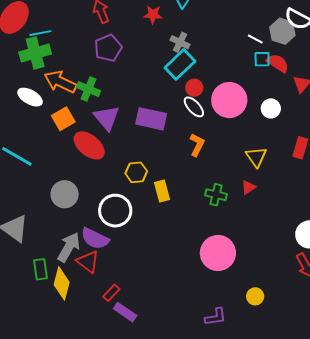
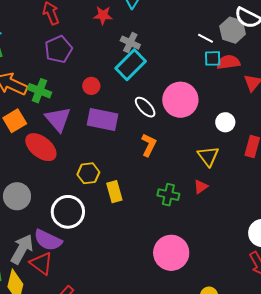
red semicircle: (278, 63) -> (228, 62), turned -40
red circle: (194, 88) -> (91, 86), moved
white circle: (271, 108) -> (225, 122), moved

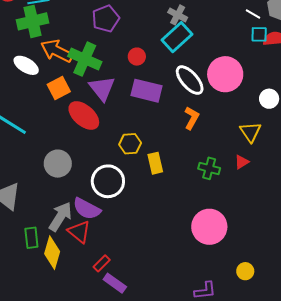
green cross: (39, 91) -> (85, 59), size x1.4
white ellipse: (145, 107) -> (190, 80), size x1.4

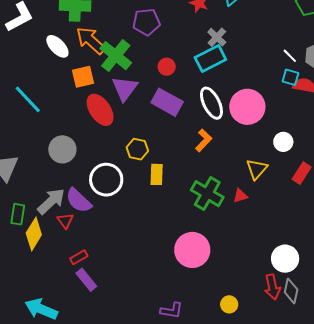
green cross: (209, 168) -> (207, 194), size x1.5
red triangle: (79, 232) -> (65, 221), size x0.7
yellow circle: (245, 271) -> (229, 304), moved

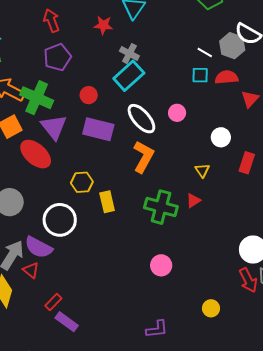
cyan square: (291, 77) -> (200, 75), moved
pink circle: (247, 107) -> (177, 113), size x0.5
orange L-shape: (204, 140) -> (143, 157), size x1.4
yellow triangle: (257, 169) -> (202, 170), size x0.7
pink circle: (192, 250) -> (161, 265), size x0.6

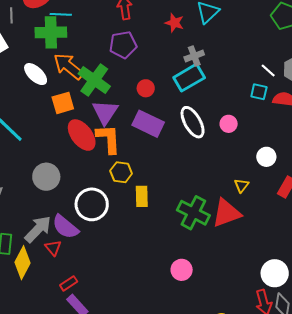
gray cross: (129, 54) -> (194, 56), turned 30
orange L-shape: (143, 157) -> (108, 139), moved, turned -44
red triangle: (193, 201) -> (227, 213), size x2.0

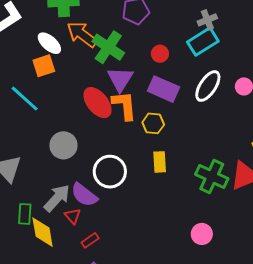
orange square: (63, 103) -> (44, 66), moved
white ellipse: (193, 122) -> (208, 86), turned 64
yellow hexagon: (121, 172) -> (153, 123), moved
yellow diamond: (22, 263) -> (43, 232), turned -36
red rectangle: (69, 283) -> (90, 240), moved

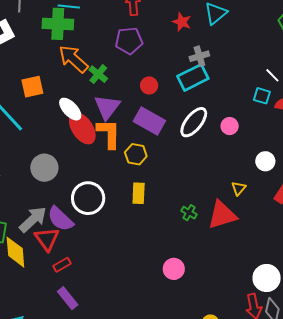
white ellipse: (49, 43) -> (70, 109), moved
green cross: (108, 47) -> (98, 74), size x0.6
green cross: (212, 177) -> (189, 213), size x0.5
red triangle: (73, 216) -> (47, 239), size x1.5

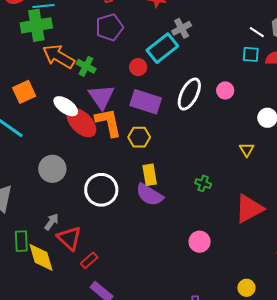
cyan rectangle: (193, 77) -> (162, 48), moved
red triangle: (222, 215) -> (249, 209), moved
gray arrow: (33, 219) -> (52, 222), size x0.6
purple semicircle: (60, 219) -> (150, 195), moved

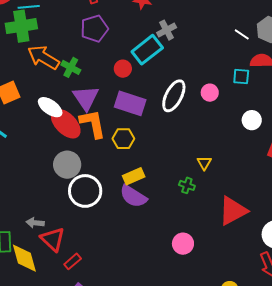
cyan square: (251, 54) -> (241, 76), moved
yellow triangle: (247, 150) -> (204, 163), moved
gray circle: (52, 169) -> (67, 165), moved
yellow rectangle: (150, 175) -> (134, 176), turned 75
gray arrow: (52, 222) -> (35, 223), turned -120

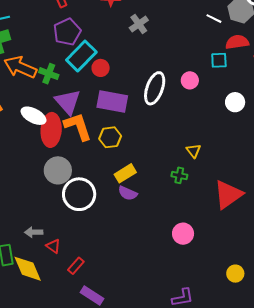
cyan rectangle: (147, 50) -> (81, 56), moved
red ellipse: (66, 124) -> (51, 130), turned 56
purple semicircle: (133, 196) -> (128, 193), size x0.7
red triangle: (53, 239) -> (53, 246), size x0.6

